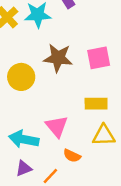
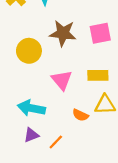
pink triangle: (57, 126) -> (62, 80), moved
orange semicircle: (72, 156) -> (80, 115), moved

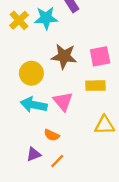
yellow rectangle: (98, 75) -> (96, 86), moved
cyan arrow: (31, 108) -> (34, 105), moved
orange semicircle: (80, 115) -> (52, 135), moved

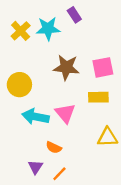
yellow circle: (31, 73) -> (19, 85), moved
purple triangle: (34, 154) -> (35, 167), turned -35

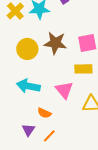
yellow circle: (19, 85) -> (27, 49), moved
pink triangle: (65, 113) -> (64, 90), moved

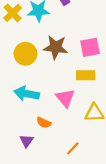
orange line: (49, 136) -> (73, 148), moved

